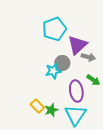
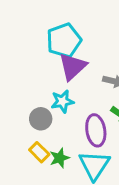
purple triangle: (77, 45) -> (73, 67), moved
gray circle: (62, 63) -> (41, 119), moved

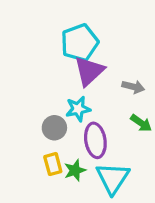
purple ellipse: (96, 130) -> (95, 140), moved
yellow rectangle: (39, 152) -> (53, 164), turned 30

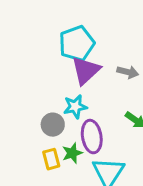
gray arrow: (133, 87) -> (128, 72), moved
green star: (75, 170) -> (72, 153), moved

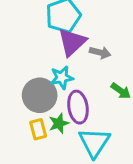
gray arrow: (128, 72) -> (100, 52), moved
gray circle: (53, 125) -> (40, 95), size x1.5

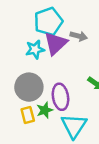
gray arrow: (100, 52) -> (79, 36), moved
cyan star: (62, 78) -> (35, 49), moved

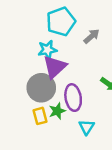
gray arrow: (79, 36) -> (91, 36), turned -56
purple triangle: (56, 43) -> (55, 67), moved
cyan triangle: (74, 126) -> (87, 127), size x0.6

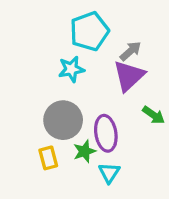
purple triangle: (55, 67) -> (129, 76), moved
yellow rectangle: (40, 116) -> (48, 158), moved
cyan triangle: (87, 127) -> (109, 173), moved

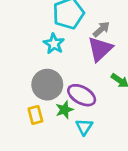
cyan star: (71, 69) -> (54, 44), turned -30
purple ellipse: (106, 133) -> (82, 95), turned -52

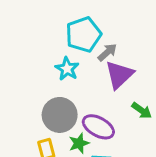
gray arrow: (101, 29) -> (107, 52), moved

